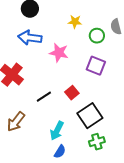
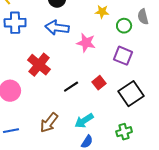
black square: (90, 116) -> (131, 94), moved
brown arrow: (16, 122) -> (49, 123), moved
cyan arrow: (57, 131) -> (84, 121), turned 30

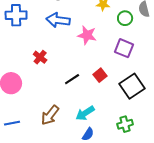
red cross: (39, 65) -> (40, 57), size x0.6

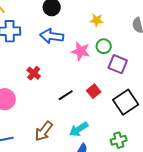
green circle: (125, 18) -> (104, 46), moved

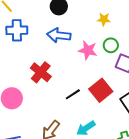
red cross: (34, 73) -> (41, 72), size x1.5
red square: (94, 91) -> (101, 90), size x1.6

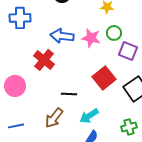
blue arrow: (59, 35) -> (62, 36), moved
black line: (73, 94) -> (69, 94), moved, turned 35

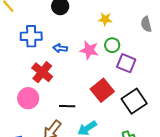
blue cross: (20, 18) -> (31, 36), moved
blue arrow: (62, 36) -> (60, 48), size x0.6
pink circle: (15, 86) -> (28, 98), moved

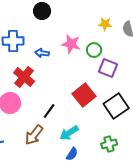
yellow star: (105, 19) -> (105, 24), moved
pink star: (89, 50) -> (71, 44), moved
black line: (67, 106) -> (49, 111), turned -56

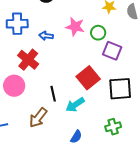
black square: (116, 106) -> (120, 89), turned 30
black line: (49, 111) -> (53, 94), turned -49
cyan arrow: (69, 133) -> (75, 105), moved

